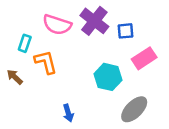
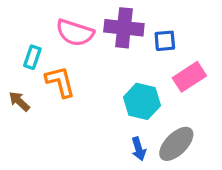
purple cross: (94, 21) -> (124, 28), turned -32
blue arrow: (68, 113) -> (139, 149), moved

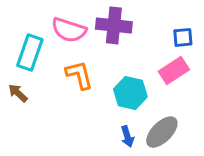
blue square: (165, 41) -> (183, 37), moved
cyan rectangle: (32, 57) -> (30, 52), size x1.6
orange L-shape: (60, 82) -> (79, 75), moved

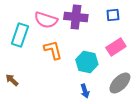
blue square: (183, 37) -> (113, 15), moved
brown arrow: (18, 93) -> (12, 80), moved
gray ellipse: (162, 132) -> (120, 83), moved

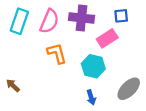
pink semicircle: (46, 20) -> (49, 21), turned -85
cyan rectangle: (20, 35) -> (19, 21), moved
pink rectangle: (116, 47) -> (107, 38), moved

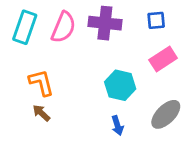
pink rectangle: (107, 38) -> (163, 59), moved
orange L-shape: (57, 53) -> (41, 83), moved
brown arrow: (13, 86) -> (41, 113), moved

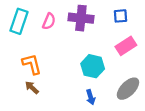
pink semicircle: (63, 27) -> (49, 21), size x0.7

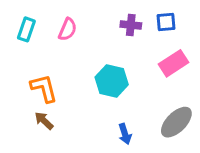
purple cross: (81, 18) -> (131, 25), moved, size x0.6
cyan rectangle: (19, 21) -> (26, 29), size x0.7
cyan hexagon: (93, 66) -> (112, 81), moved

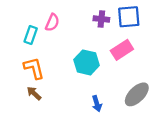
blue square: (166, 22) -> (129, 17), size x1.5
cyan rectangle: (26, 29) -> (31, 35), moved
pink rectangle: (173, 63) -> (122, 50), moved

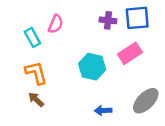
cyan rectangle: (31, 35) -> (32, 37), turned -48
blue arrow: (97, 104) -> (103, 110), turned 105

